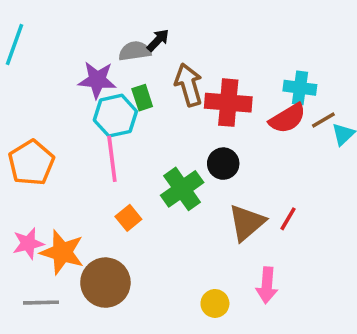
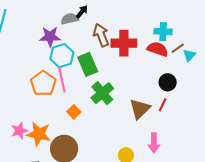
green rectangle: (142, 98) -> (88, 64), moved, size x1.6
red semicircle: (288, 118) -> (158, 49), turned -125
orange pentagon: (31, 163) -> (43, 83), moved
black circle: (223, 164) -> (168, 82), moved

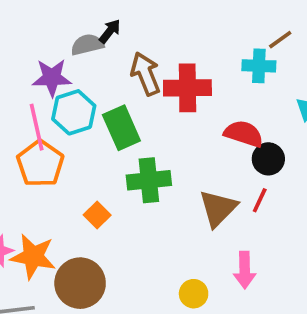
brown line: (178, 48) -> (280, 40), moved
red semicircle: (158, 49) -> (244, 134), moved
pink line: (62, 80) -> (37, 127), moved
green cross: (102, 93) -> (149, 180), turned 35

